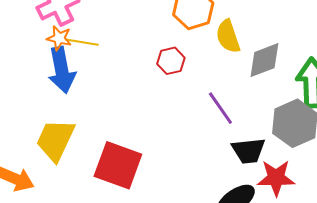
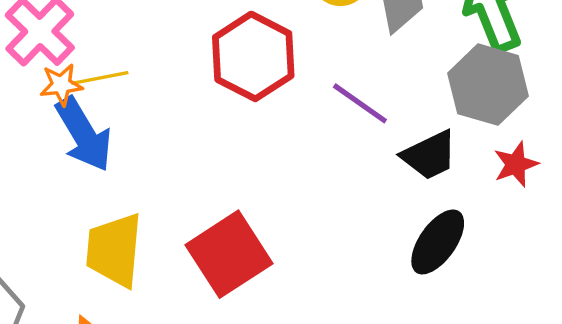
red hexagon: (171, 61) -> (253, 56), size x1.8
red square: (118, 165) -> (229, 254), turned -33
red star: (276, 178) -> (516, 164), moved, size x0.7

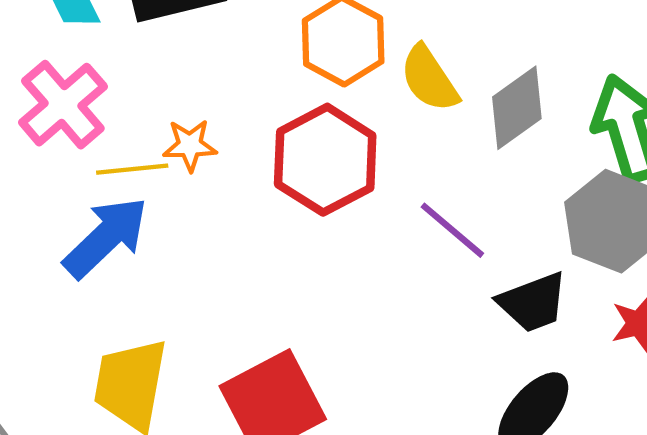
orange star: (61, 85) -> (190, 145), moved
blue arrow: (84, 134) -> (106, 237), turned -108

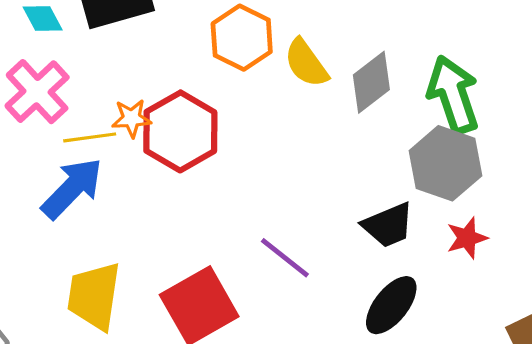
red hexagon: (325, 160) -> (180, 131), moved
purple line: (452, 230) -> (285, 258), moved

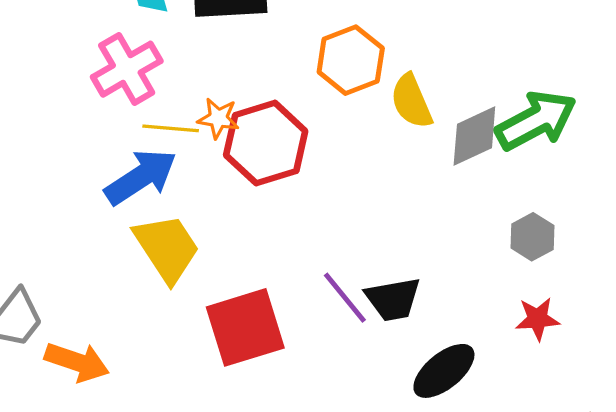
green arrow: (453, 95) -> (536, 121), moved, turned 68
gray hexagon: (445, 163) -> (532, 237), size x0.6
black trapezoid: (388, 225) -> (393, 299), moved
yellow trapezoid: (94, 296) -> (167, 248), moved, turned 126

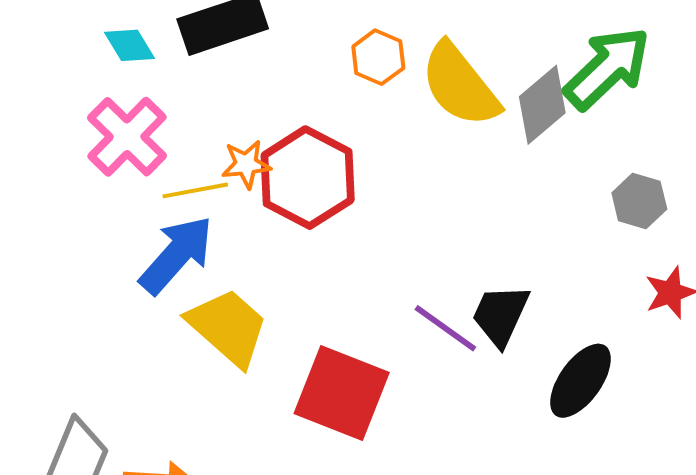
orange hexagon: (351, 60) -> (378, 57), size x0.7
yellow semicircle: (411, 101) -> (460, 85), size x1.4
black trapezoid: (393, 299) -> (500, 315), turned 140
red square: (245, 327) -> (342, 393), turned -36

